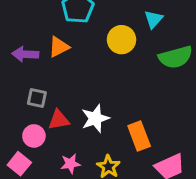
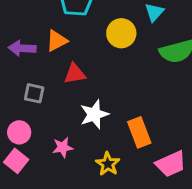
red triangle: (59, 120) -> (75, 74), moved
pink circle: (34, 136) -> (19, 132), moved
pink star: (70, 164) -> (63, 147), moved

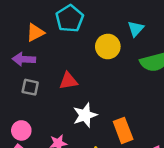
orange triangle: (57, 41) -> (35, 33), moved
gray square: (34, 93) -> (30, 87), moved

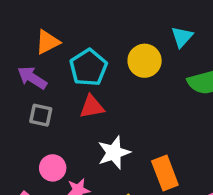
cyan pentagon: (70, 19) -> (88, 68), moved
purple arrow: (24, 59) -> (32, 78), turned 30
pink circle: (21, 130) -> (53, 168), moved

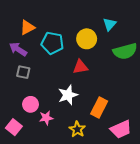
cyan pentagon: (88, 68) -> (52, 43), turned -30
red triangle: (92, 107) -> (80, 67), moved
orange rectangle: (165, 173) -> (99, 107), turned 48

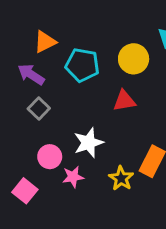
gray square: (23, 72) -> (39, 109), turned 32
white star: (68, 95) -> (89, 143), moved
yellow star: (77, 129) -> (121, 178), moved

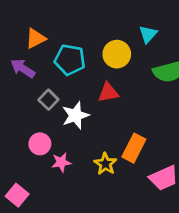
gray square: (39, 109) -> (48, 100), moved
white star: (89, 143) -> (75, 115), moved
pink square: (25, 191) -> (17, 195), moved

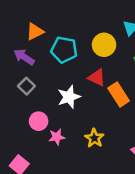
red triangle: (108, 93) -> (97, 78), turned 36
gray square: (48, 100) -> (26, 86), moved
orange rectangle: (134, 148) -> (119, 95), moved, turned -60

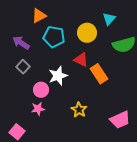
orange triangle: (35, 31) -> (39, 16), moved
pink circle: (39, 121) -> (41, 90), moved
pink star: (57, 137) -> (38, 109), moved

